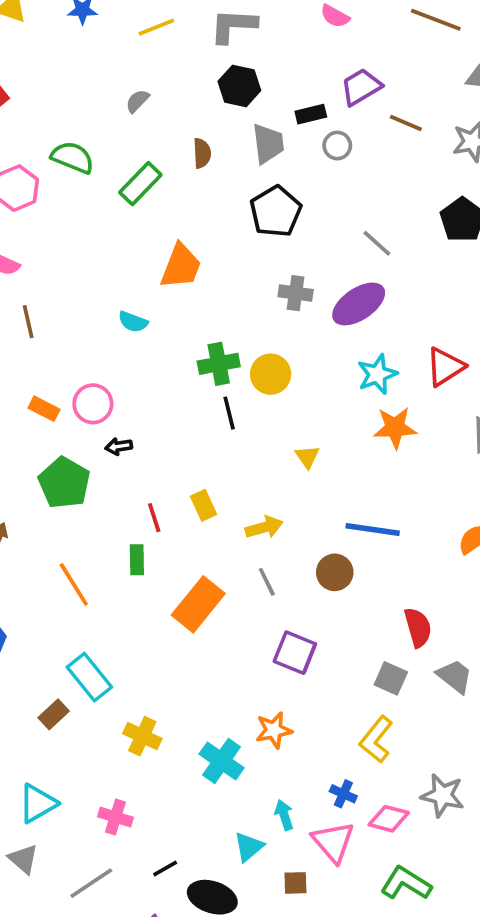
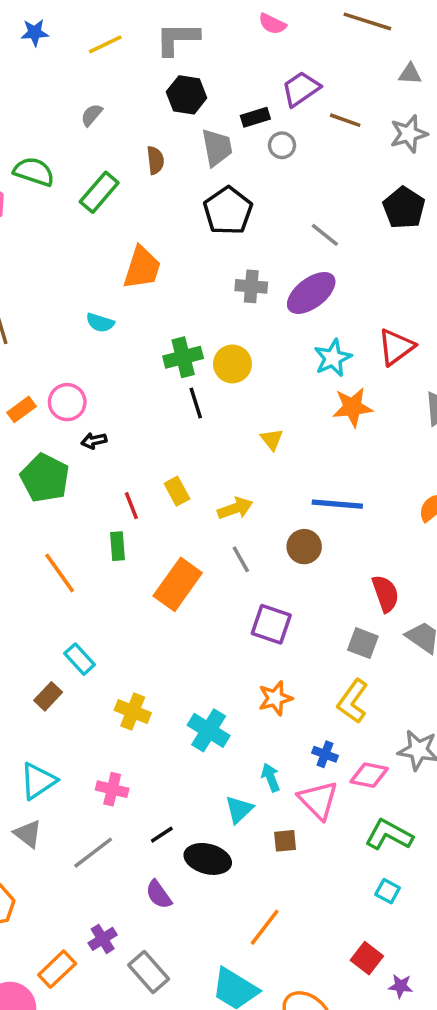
orange rectangle: (44, 409) -> (21, 409), turned -60
cyan rectangle: (89, 677) -> (80, 659), size x0.7
orange star: (274, 730) -> (275, 698), moved

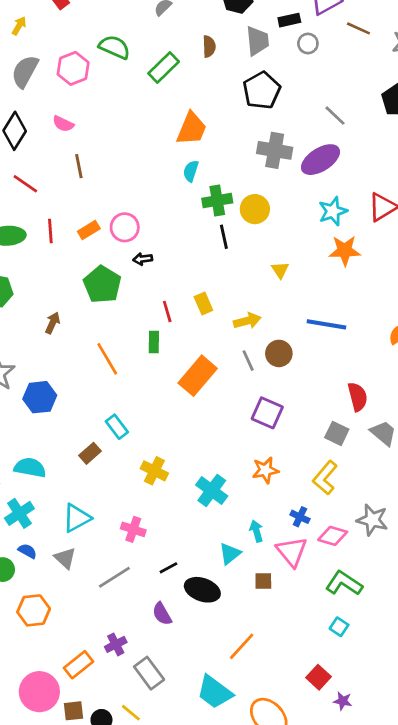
gray cross: (251, 286) -> (275, 150), size x1.4
cyan semicircle: (100, 323) -> (191, 171), moved, turned 85
brown circle: (304, 547) -> (279, 353), moved

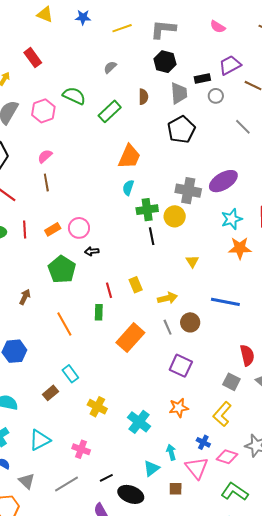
gray line: (335, 116) -> (243, 127), moved
pink semicircle: (63, 124) -> (45, 156), moved, turned 112
gray cross: (275, 150) -> (188, 191), moved
gray triangle: (65, 558) -> (27, 481), moved

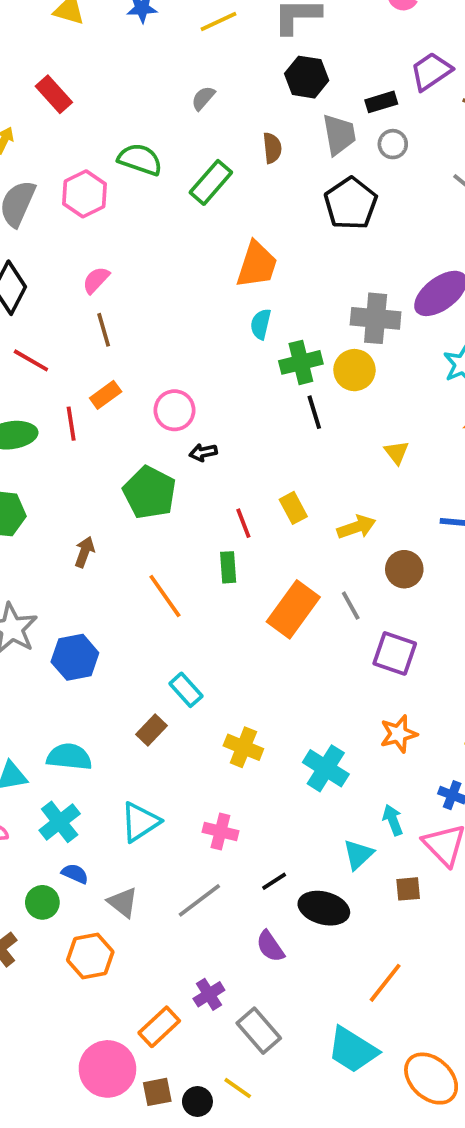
gray circle: (216, 96) -> (393, 144), moved
orange rectangle: (53, 229) -> (106, 395), moved
gray line: (168, 327) -> (351, 606), moved

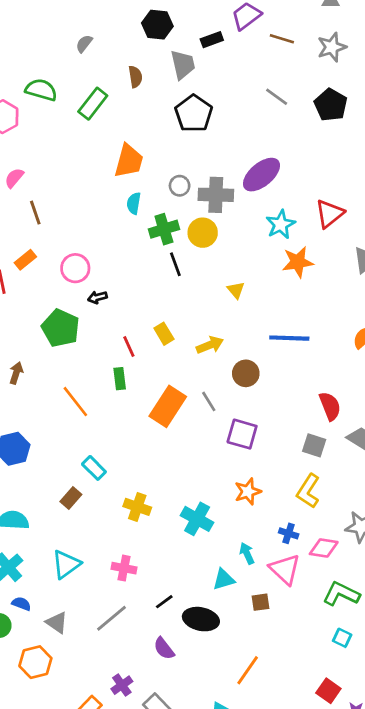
gray circle: (393, 144) -> (180, 186), moved
brown line: (104, 330) -> (35, 213), moved
cyan triangle: (358, 854) -> (224, 579), turned 30

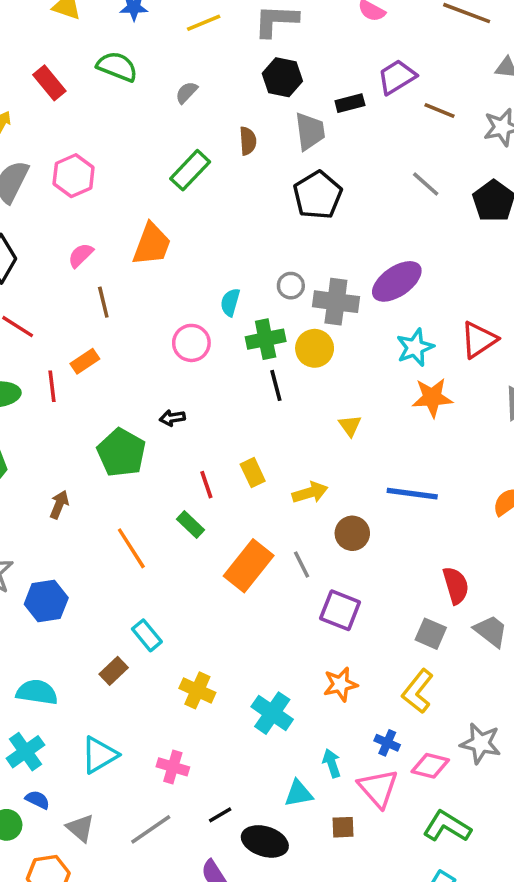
green semicircle: (41, 90) -> (117, 66), moved
orange trapezoid: (129, 161) -> (152, 244), moved
pink circle: (75, 268) -> (191, 343), moved
green rectangle: (120, 379) -> (191, 524), turned -45

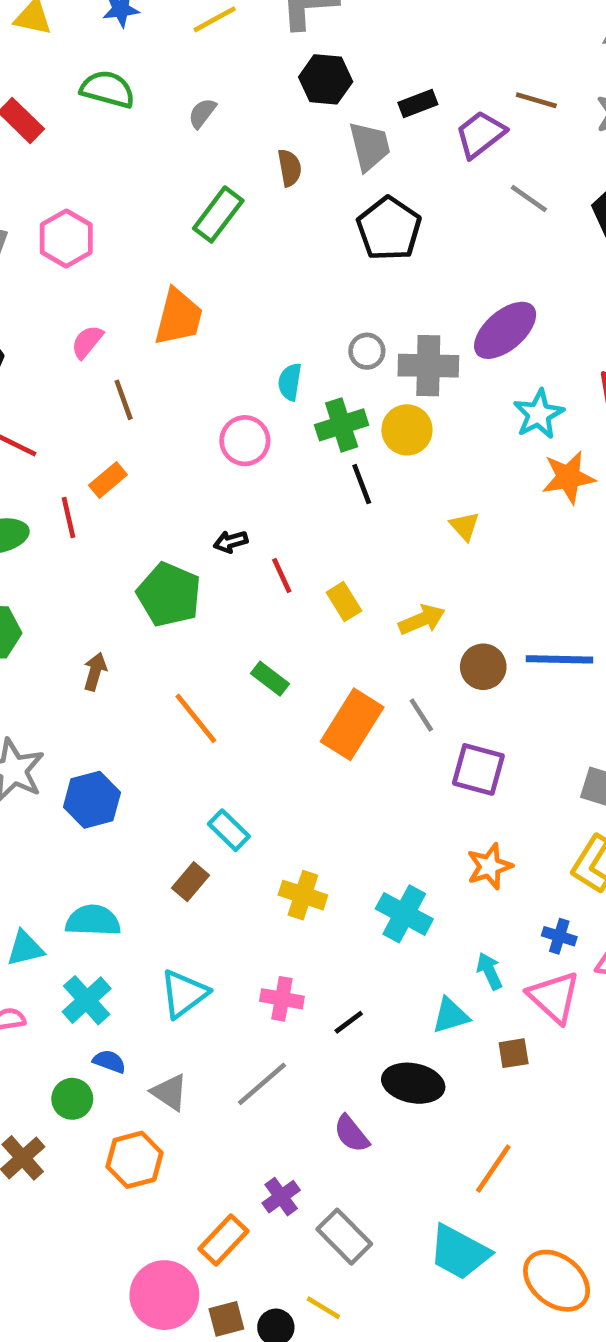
purple trapezoid: (397, 77) -> (480, 134), moved
red line: (206, 485) -> (282, 575), moved
blue line: (412, 494) -> (559, 659), moved
black line: (220, 815) -> (349, 1022), moved

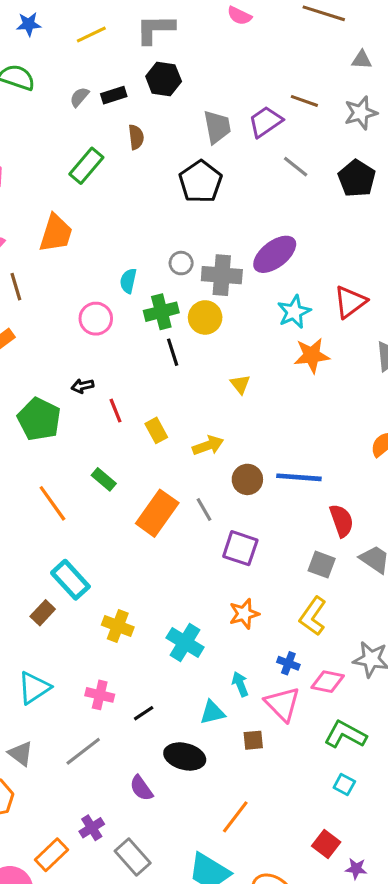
black rectangle: (418, 103) -> (114, 95), moved
gray trapezoid: (370, 146) -> (217, 127), moved
cyan rectangle: (229, 830) -> (70, 580), size x1.4

